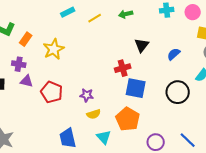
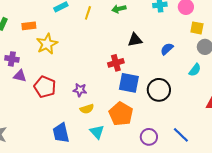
yellow line: (95, 18) -> (88, 13), turned -40
orange rectangle: (26, 39) -> (29, 26), moved, turned 48
black triangle: (142, 45) -> (135, 40), turned 42
black circle: (178, 92) -> (159, 90), moved

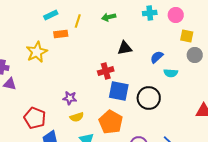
orange rectangle: (29, 26) -> (61, 34), moved
cyan semicircle: (195, 70) -> (171, 73), moved, turned 56
red pentagon: (45, 87) -> (35, 118), moved

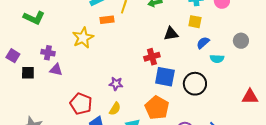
yellow square: (187, 36) -> (195, 22), moved
yellow semicircle: (77, 117) -> (115, 109), moved, turned -40

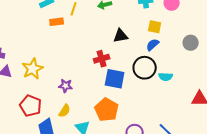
yellow square: (195, 22) -> (155, 27), moved
yellow star: (83, 38) -> (33, 69), moved
cyan semicircle: (217, 59) -> (166, 77), moved
black circle: (195, 84) -> (145, 68), moved

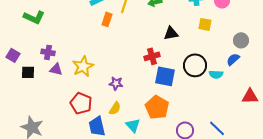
orange rectangle: (57, 22) -> (107, 19), turned -64
blue semicircle: (153, 45) -> (233, 59), moved

